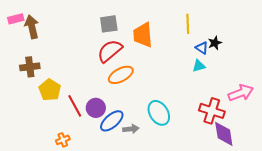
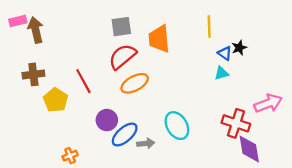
red line: (75, 106) -> (83, 81), moved

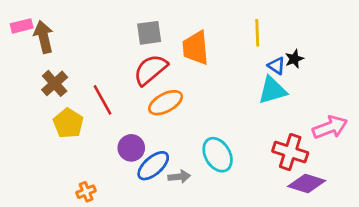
cyan triangle: (221, 73) -> (272, 90), size x1.6
brown cross: (33, 74) -> (55, 83), moved, turned -35
purple diamond: (249, 149) -> (307, 184), turned -64

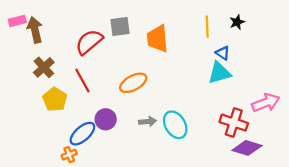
black star: (294, 59) -> (237, 22), moved
red semicircle: (150, 70) -> (89, 42), moved
blue ellipse: (153, 166) -> (82, 134), moved
gray arrow: (179, 177) -> (148, 121), moved

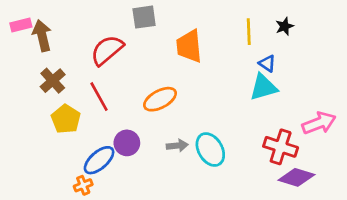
gray square: (120, 27) -> (144, 17), moved

